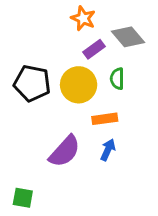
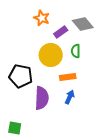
orange star: (83, 18) -> (42, 18), moved
black pentagon: (32, 83) -> (21, 76), moved
purple semicircle: (65, 151) -> (42, 98), turned -40

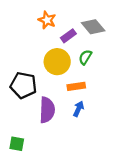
green semicircle: (76, 51) -> (85, 57), turned 32

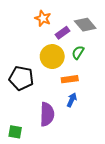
purple semicircle: (47, 110) -> (47, 114), moved

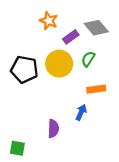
black pentagon: (21, 78) -> (24, 69), moved
orange rectangle: (70, 79) -> (96, 89), moved
purple semicircle: (47, 114) -> (53, 129), size x0.7

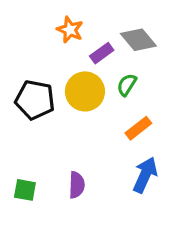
orange rectangle: (96, 89) -> (138, 128), turned -30
blue arrow: (81, 112) -> (145, 175), moved, size x1.5
green square: (17, 148) -> (25, 190), moved

